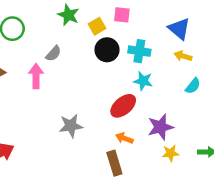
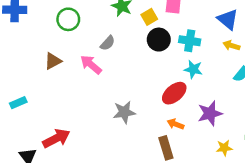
pink arrow: (36, 76) -> (91, 65), turned -50
yellow star: (170, 153) -> (224, 148), moved

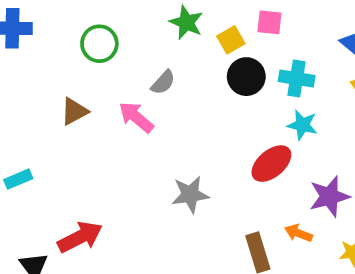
orange arrow: (175, 124) -> (298, 233), moved

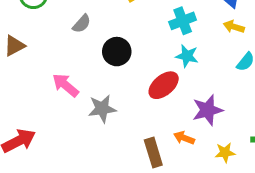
black circle: (246, 77) -> (117, 52), moved
cyan cross: (297, 79) -> (183, 21), turned -30
pink arrow: (136, 117) -> (66, 85), moved

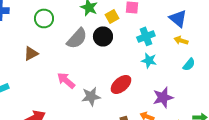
gray semicircle: (82, 24) -> (77, 38), size x1.6
black circle: (117, 52) -> (103, 36), moved
red ellipse: (164, 85) -> (121, 84), moved

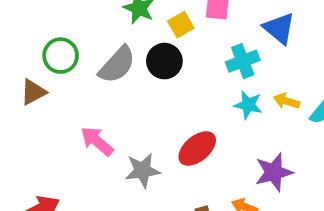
green circle: (44, 18) -> (61, 56), moved
blue triangle: (178, 18) -> (279, 28), moved
yellow arrow: (181, 40) -> (286, 101), moved

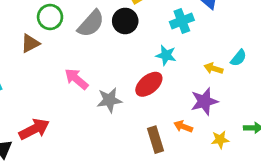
yellow arrow: (286, 101) -> (213, 68), moved
cyan star: (248, 105) -> (166, 55), moved

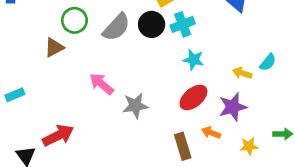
cyan cross: (182, 21) -> (183, 24), moved
red ellipse: (149, 84) -> (193, 97), moved

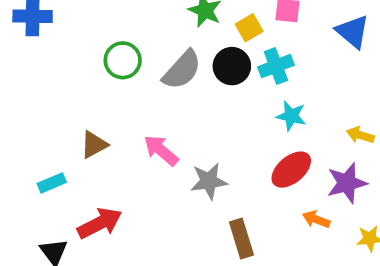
brown triangle: (54, 47) -> (94, 145), moved
cyan rectangle: (15, 95) -> (52, 183), moved
brown rectangle: (183, 146) -> (241, 239), moved

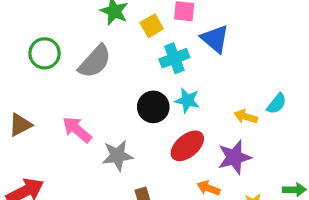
blue triangle: (353, 32) -> (215, 39), moved
black circle: (232, 66) -> (153, 107), moved

